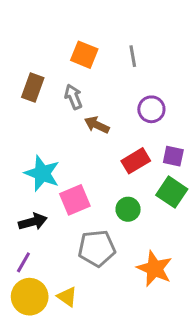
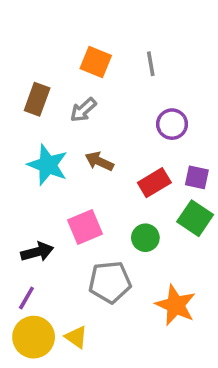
gray arrow: (73, 97) -> (83, 110), turned -110
brown arrow: (97, 125) -> (99, 161), moved
cyan star: (42, 173) -> (48, 165), moved

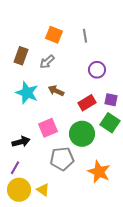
green circle: (145, 238) -> (82, 134), size x1.6

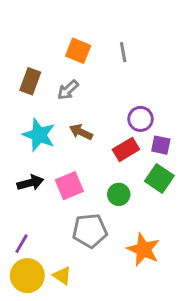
purple circle: (97, 70) -> (140, 119), moved
green circle: (82, 134) -> (119, 194), size x0.6
black arrow: (21, 142) -> (30, 183), moved

